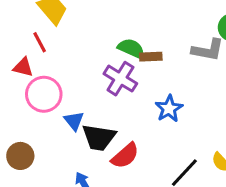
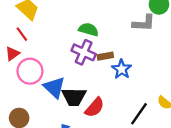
brown rectangle: (151, 57) -> (105, 56), moved
red triangle: (23, 67) -> (12, 54), turned -42
blue triangle: (74, 121) -> (54, 87), size x1.5

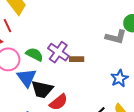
green semicircle: (88, 29) -> (34, 54), moved
blue star: (122, 69) -> (119, 78), moved

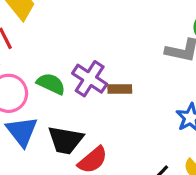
blue triangle: (27, 78) -> (22, 131), moved

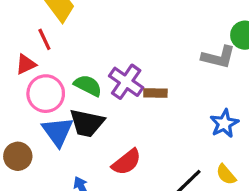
black trapezoid: (65, 140) -> (87, 123), moved

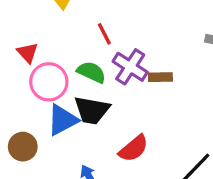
red line: (44, 39) -> (104, 34), moved
red triangle: (26, 64) -> (27, 53), turned -45
blue triangle: (58, 131) -> (62, 120), turned 40

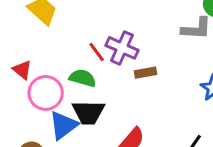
red line: (104, 34) -> (97, 52), moved
purple cross: (130, 67) -> (122, 48), moved

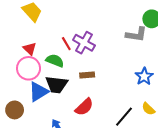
red triangle: (22, 70) -> (30, 49), moved
brown rectangle: (146, 73) -> (87, 75), moved

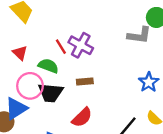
pink circle: (29, 68) -> (30, 86), moved
blue triangle: (38, 92) -> (16, 108), moved

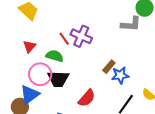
red triangle: (20, 53) -> (29, 47), turned 32
brown rectangle: (85, 81) -> (109, 67), moved, turned -40
blue star: (149, 82) -> (120, 75), moved, turned 30

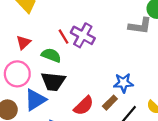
brown rectangle: (109, 67) -> (110, 103), moved
pink circle: (40, 74) -> (17, 74), moved
blue triangle: (30, 95) -> (35, 100), moved

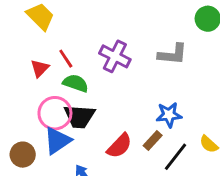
gray L-shape: (140, 26) -> (173, 54), moved
red line: (63, 37) -> (66, 59), moved
pink circle: (17, 74) -> (55, 113), moved

